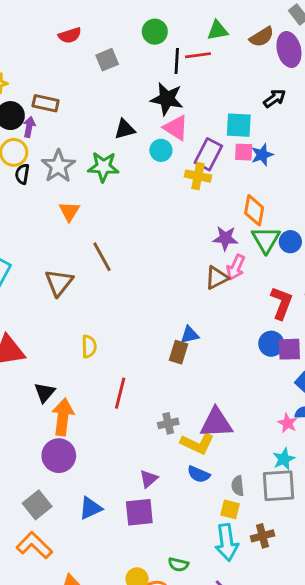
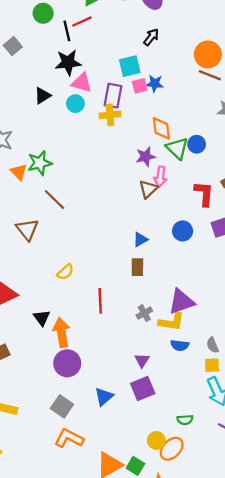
blue star: (262, 155) -> (155, 84), turned -30
green star: (103, 167) -> (40, 163), moved
blue circle: (271, 344) -> (183, 231), moved
yellow semicircle: (89, 347) -> (65, 272), turned 66
brown rectangle: (178, 352) -> (137, 267), moved

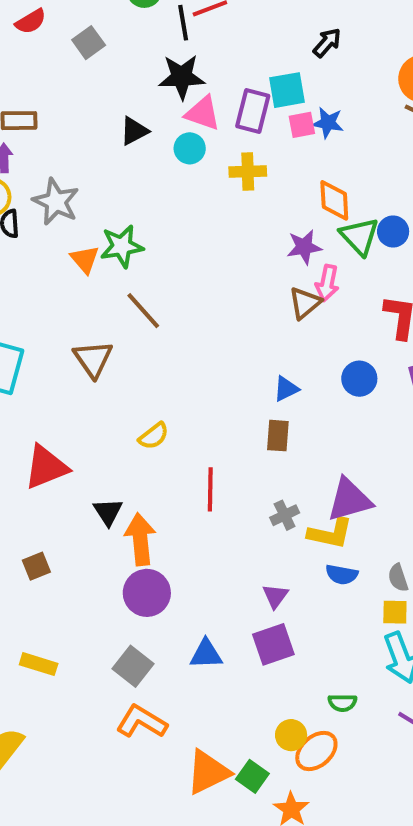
purple rectangle: (113, 96) -> (253, 111), moved
blue triangle: (104, 397) -> (206, 654), turned 36

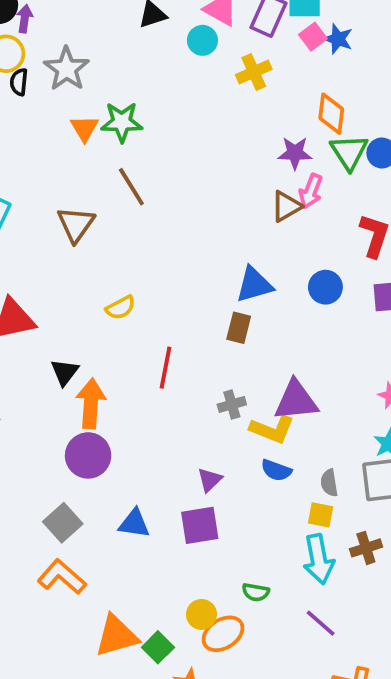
pink square: (302, 125) -> (313, 37), turned -36
yellow cross: (248, 172) -> (254, 72), turned -32
blue triangle: (286, 389) -> (254, 285), size x1.5

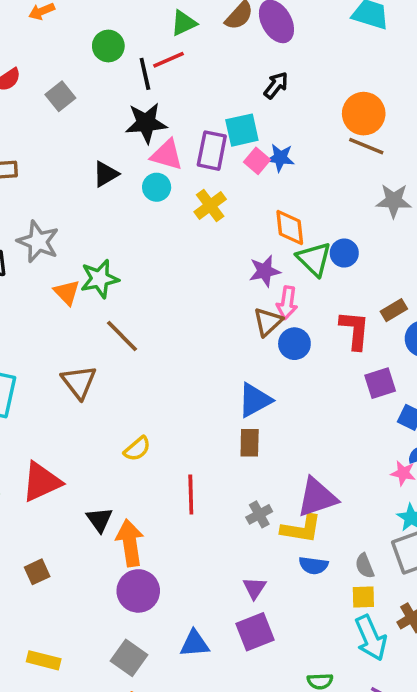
blue circle: (325, 287) -> (294, 344), moved

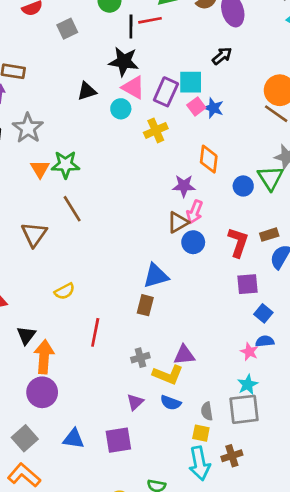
green triangle: (314, 259) -> (270, 178), moved
purple triangle: (317, 497) -> (184, 355), size x0.7
purple triangle: (255, 588) -> (135, 402), moved

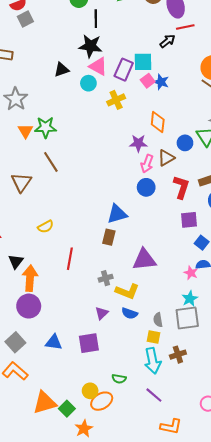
red line: (150, 20) -> (185, 27), moved
gray square: (67, 29) -> (25, 19), moved
brown triangle: (178, 222) -> (166, 158), moved
purple triangle: (184, 355) -> (144, 260), moved, size x1.4

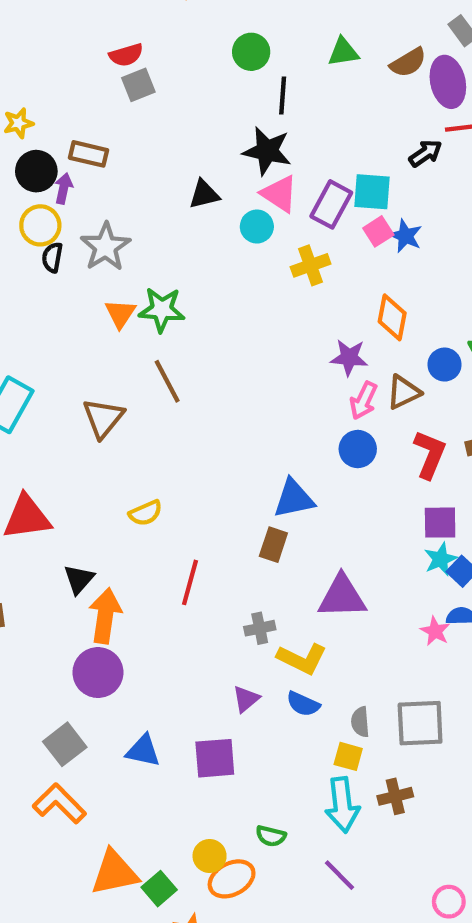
cyan star: (190, 299) -> (441, 559), moved

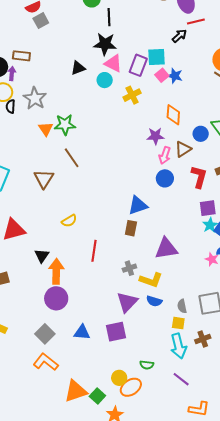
purple triangle: (246, 699) -> (127, 302), size x1.6

